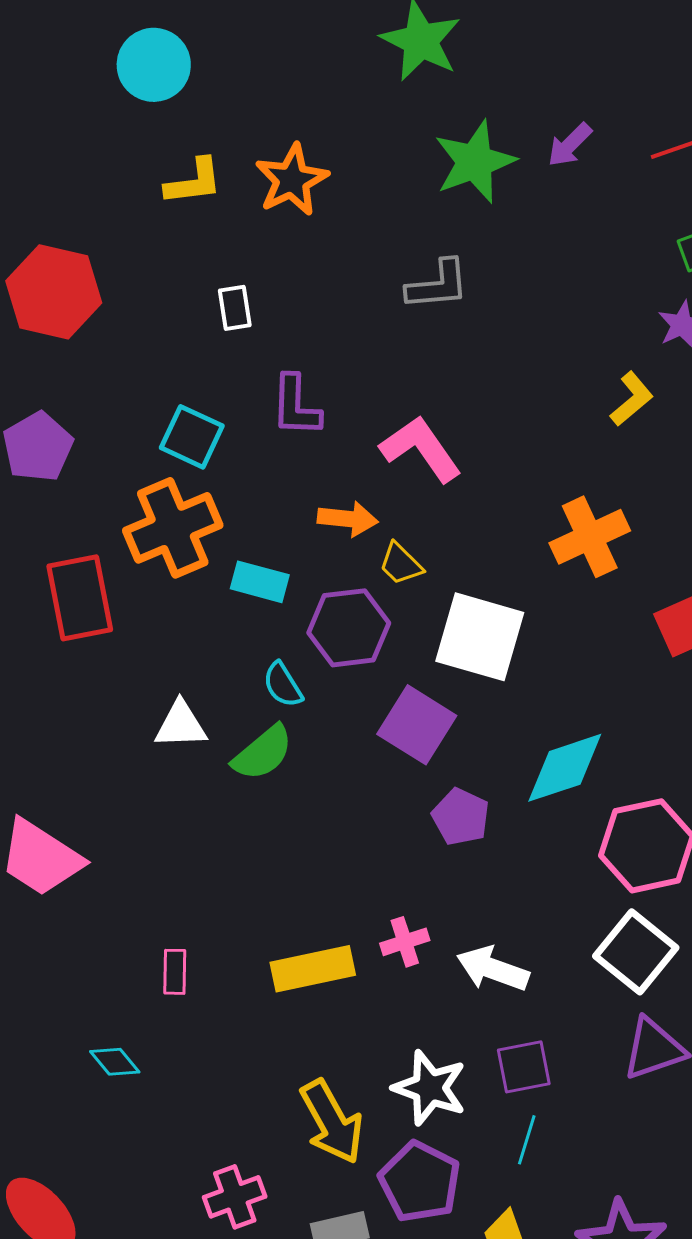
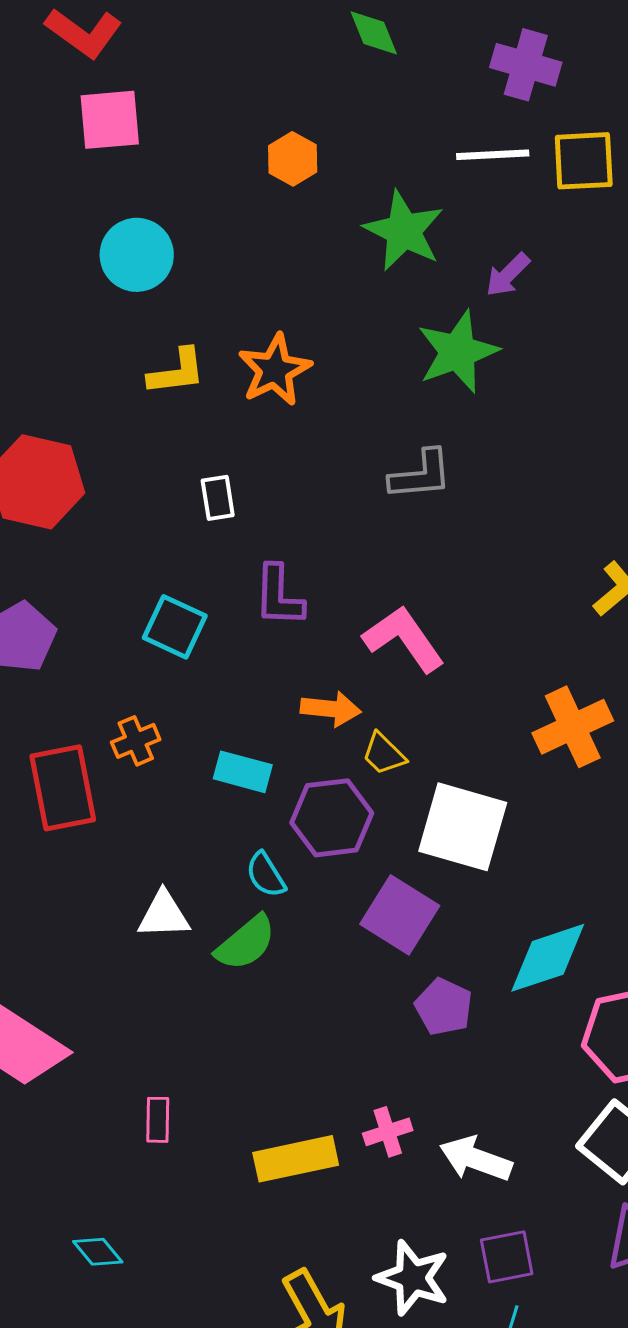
purple arrow: (570, 145) -> (508, 275), moved
orange cross: (173, 528) -> (136, 741), moved, size x0.5
pink rectangle: (175, 972) -> (158, 1120), moved

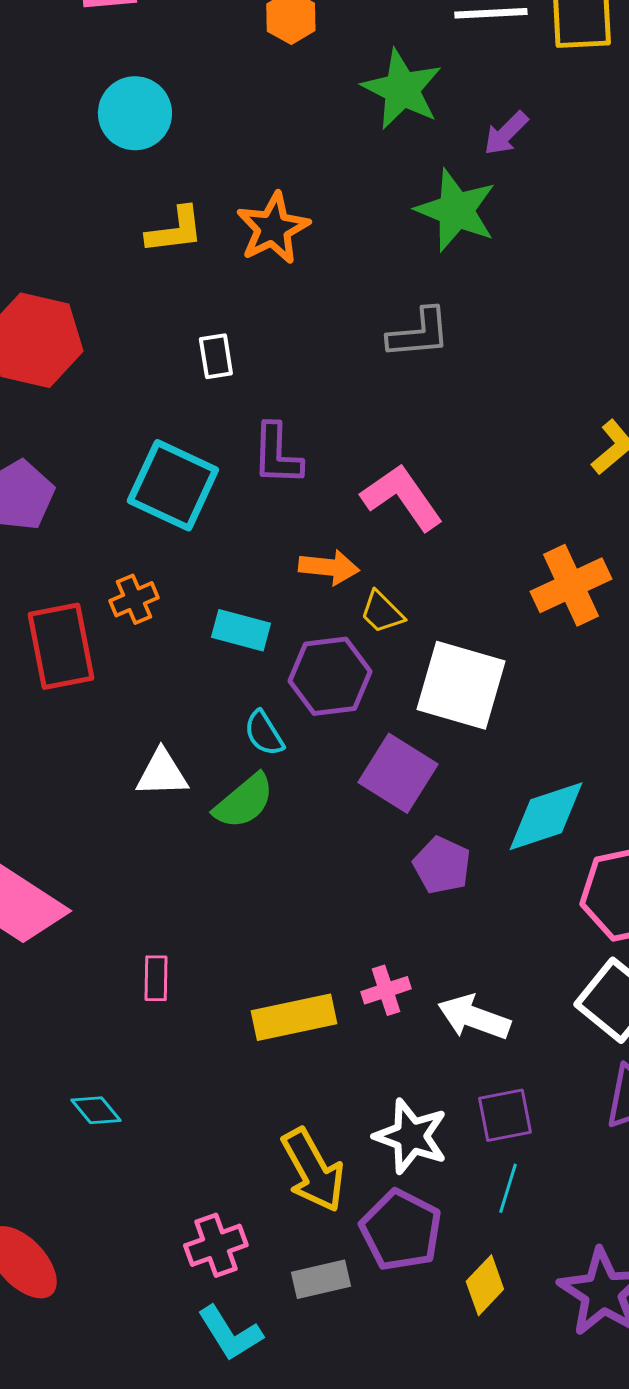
green star: (458, 352) -> (456, 210), turned -30
cyan square: (175, 627) -> (173, 485), size x1.4

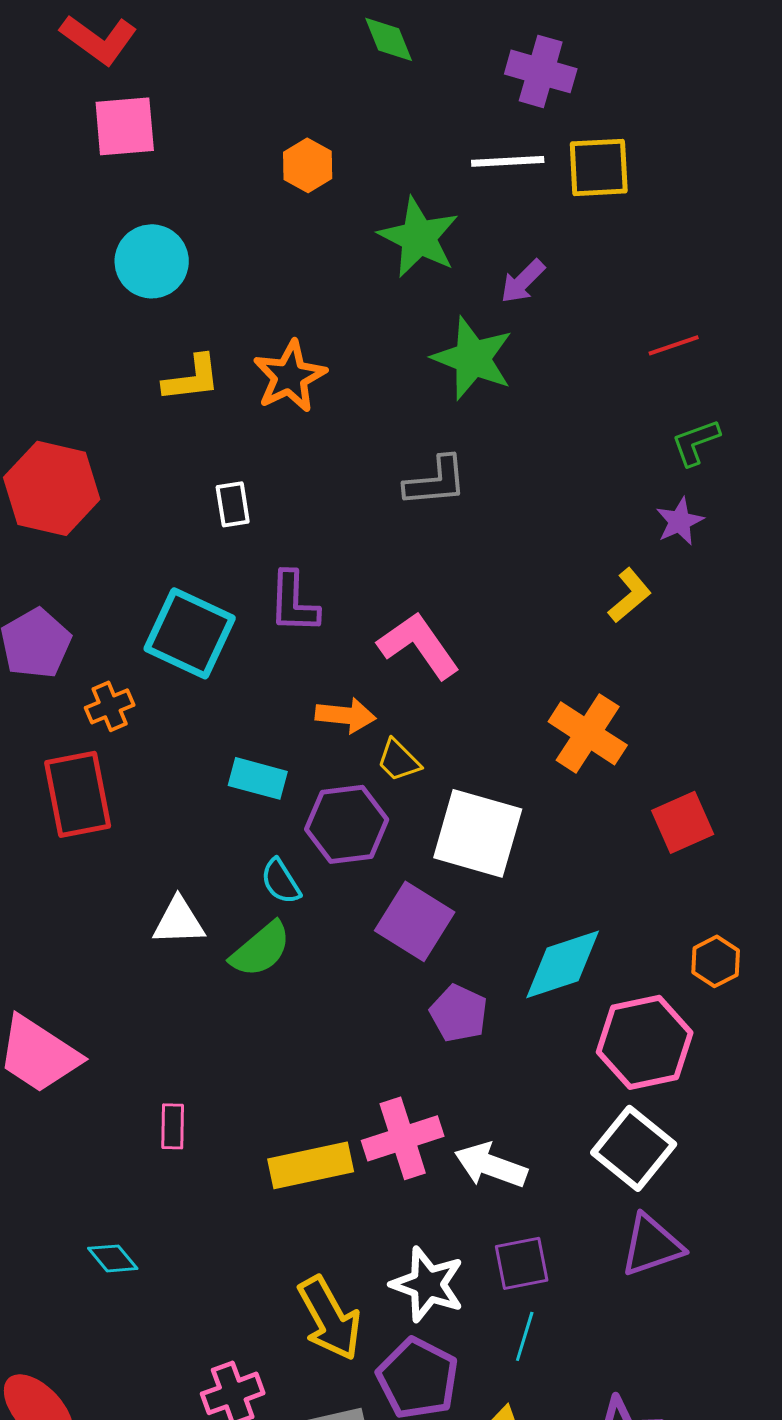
orange cross: (571, 585) -> (588, 733), turned -32
orange cross: (134, 599) -> (110, 706), moved
pink cross: (386, 990) -> (403, 1138), size x1.6

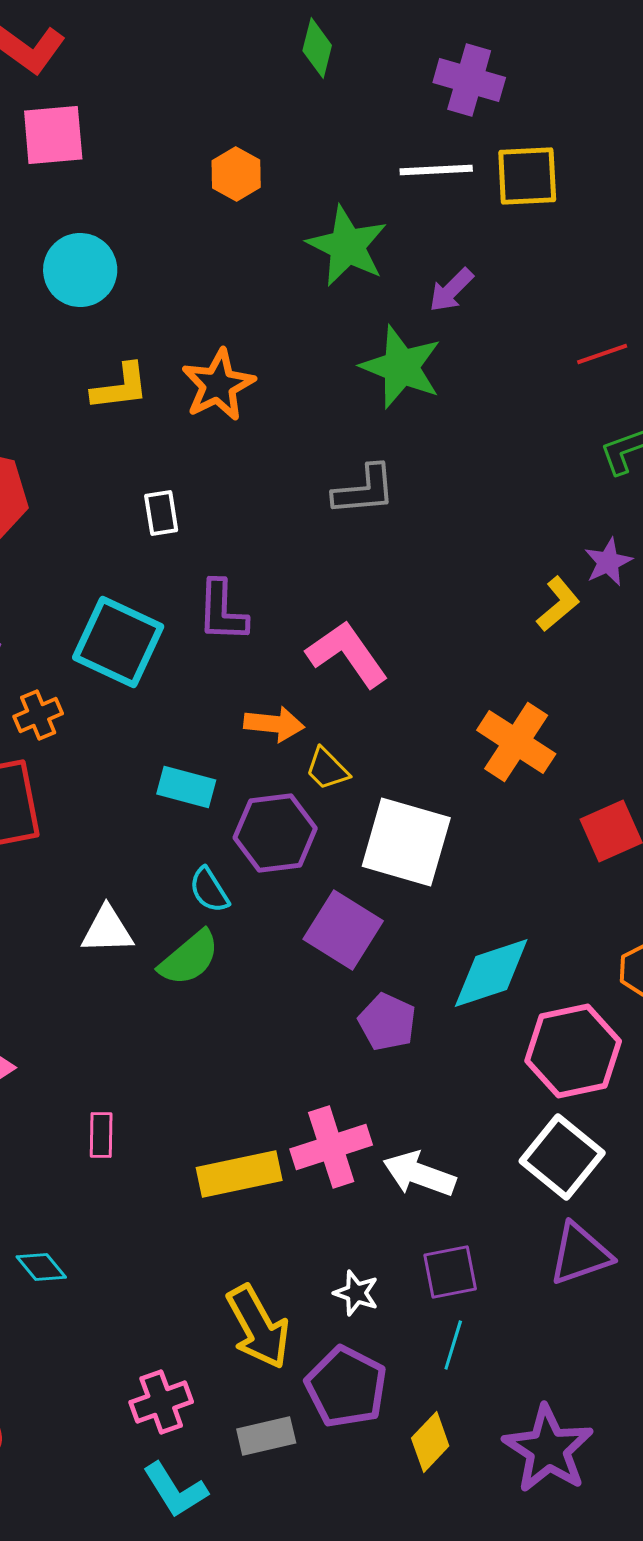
green diamond: (389, 39) -> (317, 48), turned 36
purple star: (680, 521) -> (608, 562), moved
white star: (428, 1284) -> (356, 1293), size x0.6

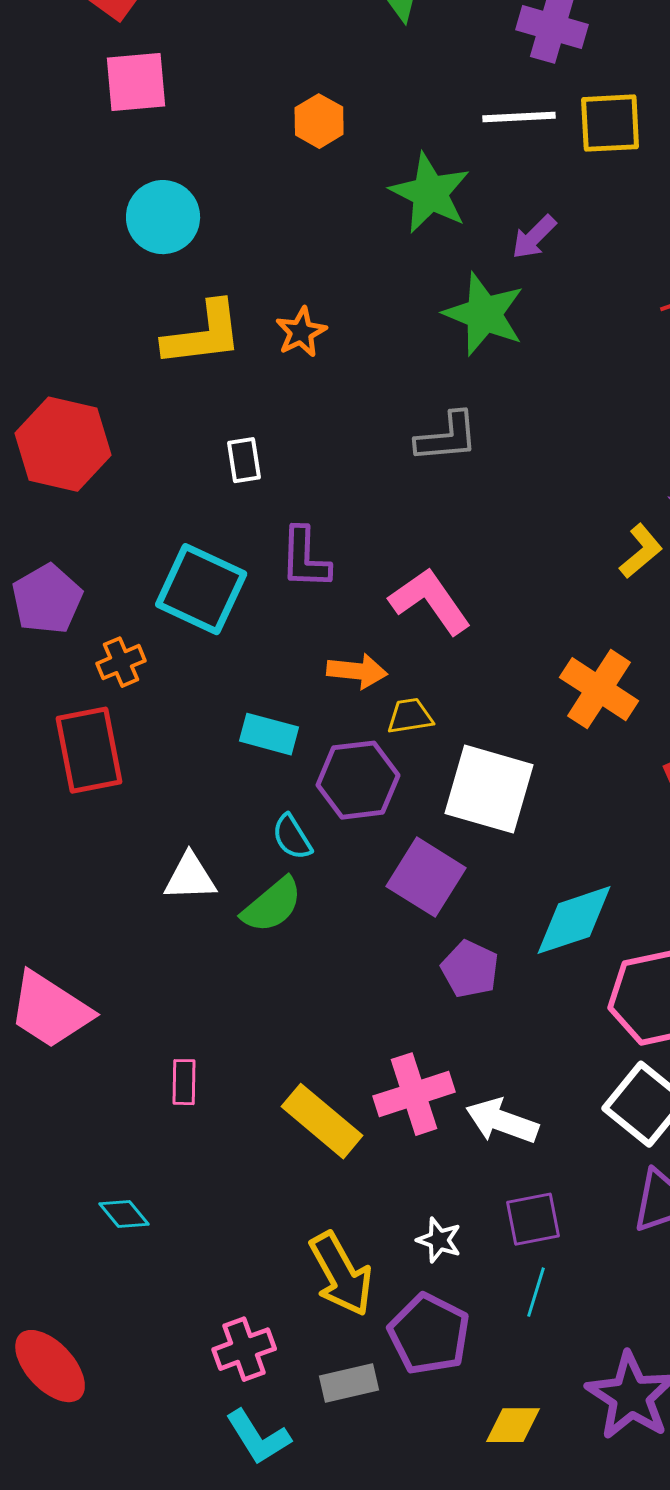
orange star: (218, 385) -> (301, 332), size x0.7
yellow L-shape: (120, 387) -> (203, 334), size x1.4
yellow trapezoid: (327, 769) -> (410, 716), turned 126
yellow rectangle: (239, 1174) -> (322, 1121), turned 52
yellow diamond: (430, 1442) -> (513, 1425), moved, turned 46

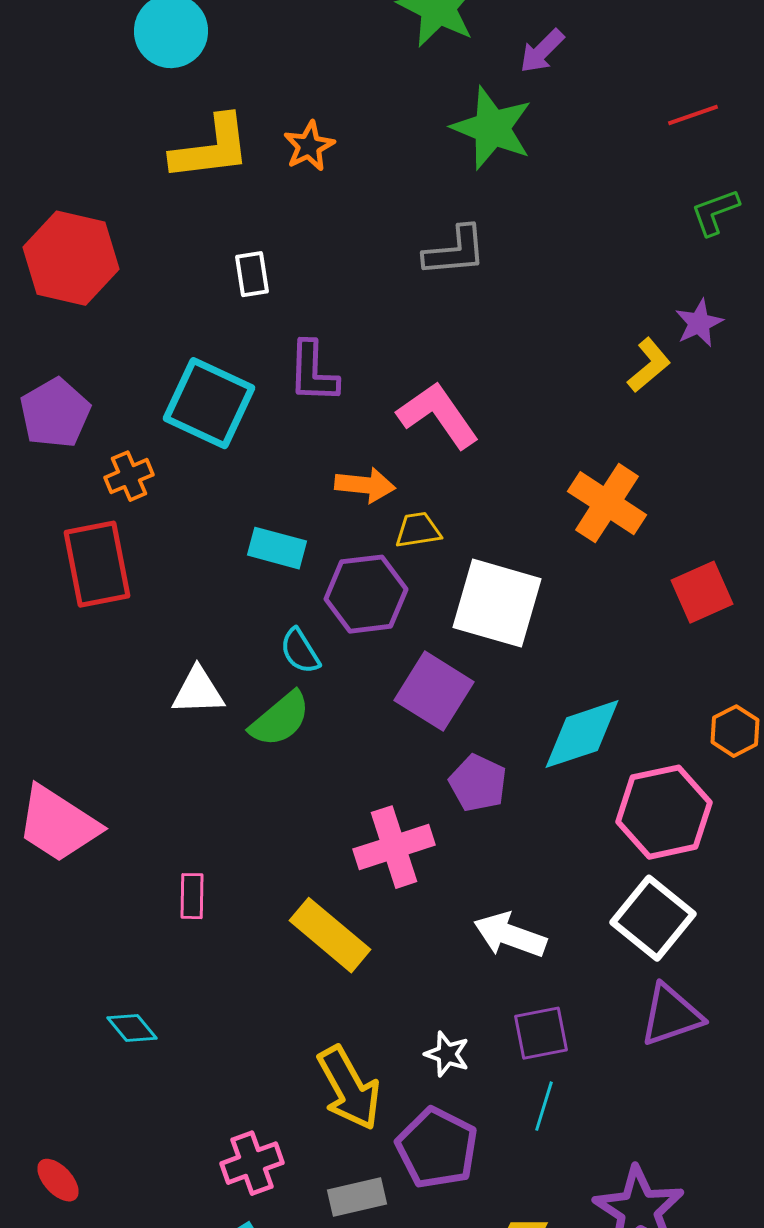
pink cross: (414, 1094) -> (394, 847), moved
red ellipse: (50, 1366) -> (58, 1180), size x0.6

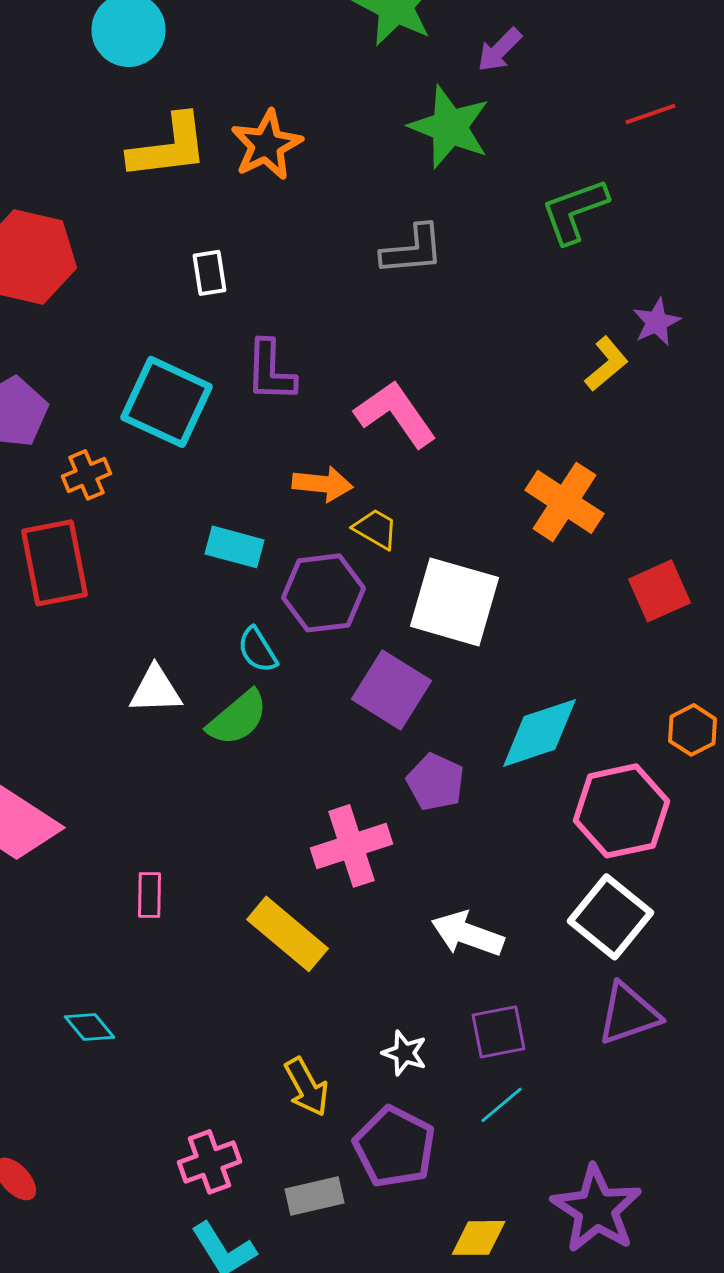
orange star: (309, 146) -> (266, 145), size x1.4
green L-shape: (715, 212) -> (574, 211), moved, size x1.4
yellow trapezoid: (418, 530) -> (376, 529), turned 39
yellow arrow: (349, 1088) -> (306, 1087), size x0.7
cyan line: (544, 1106) -> (502, 1105), turned 33

